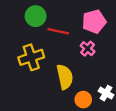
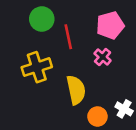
red line: (58, 31) -> (68, 37), turned 66

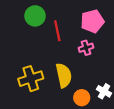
pink cross: (103, 57) -> (86, 48), turned 32
yellow cross: (37, 67) -> (31, 79), moved

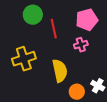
yellow cross: (31, 79) -> (24, 59), moved

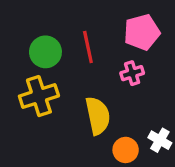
green circle: (33, 15) -> (45, 52), moved

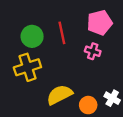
pink cross: (132, 73) -> (93, 51), turned 35
yellow semicircle: (98, 116) -> (60, 95), moved, turned -105

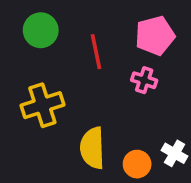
green circle: (32, 36) -> (41, 30), moved
yellow semicircle: (60, 95) -> (92, 148), turned -65

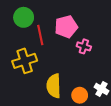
pink pentagon: (155, 36) -> (66, 27), moved
red line: (96, 52) -> (40, 35), moved

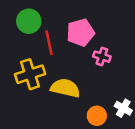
yellow semicircle: (54, 86) -> (65, 88), moved, turned 105

